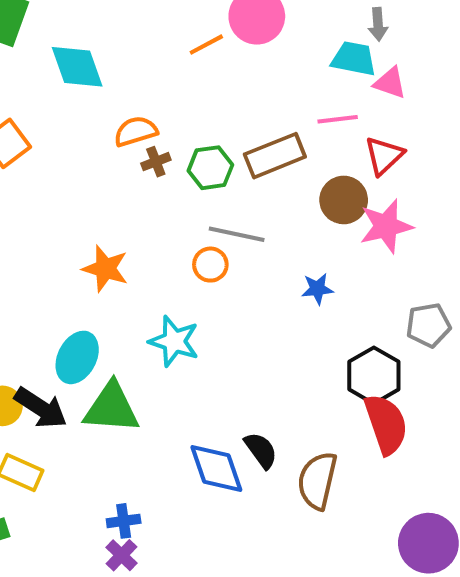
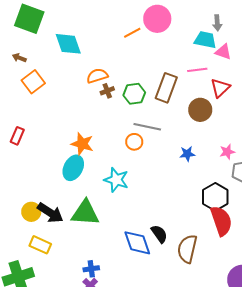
brown rectangle: (275, 156) -> (166, 88), turned -48
pink star: (386, 226) -> (227, 152), moved, size x0.6
cyan ellipse: (77, 357) -> (73, 168), moved

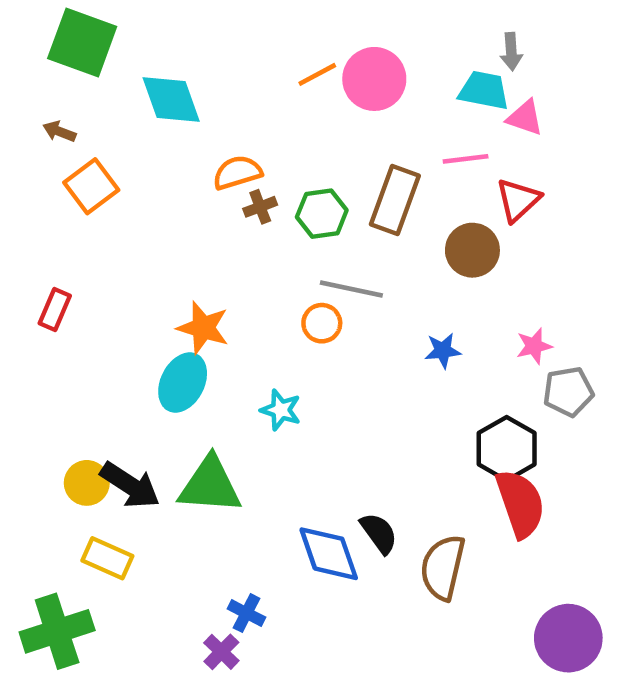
pink circle: (157, 19) -> (374, 79), moved
cyan star: (116, 180) -> (281, 410), size x0.7
blue cross: (91, 269) -> (246, 613), moved, turned 35

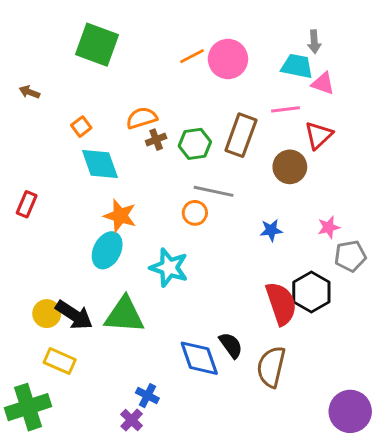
green square: (82, 42) -> (97, 45), moved
cyan diamond: (171, 100) -> (100, 164), moved
orange square: (91, 186) -> (81, 127), moved, size x0.6
cyan star: (281, 410) -> (169, 268), size x1.5
red semicircle: (520, 503) -> (281, 304), moved

